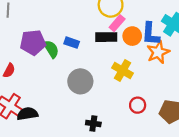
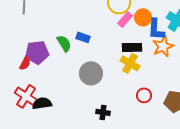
orange circle: (132, 36) -> (143, 17), moved
black rectangle: (106, 37) -> (132, 47), moved
purple pentagon: (33, 43) -> (37, 52), moved

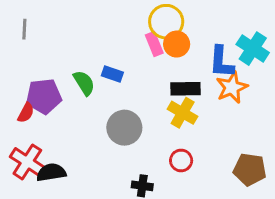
orange circle: (143, 17) -> (177, 44), moved
pink rectangle: (125, 19) -> (154, 44), moved, turned -63
red circle: (144, 95) -> (181, 160), moved

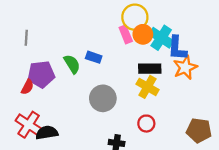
gray line: (24, 29) -> (26, 38), moved
cyan cross: (253, 49) -> (161, 38), moved

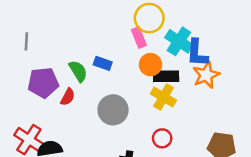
orange circle: (143, 34) -> (151, 65), moved
red semicircle: (27, 87) -> (68, 97), moved

